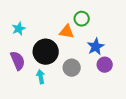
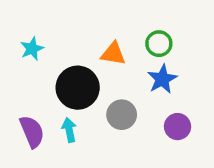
green circle: (82, 19) -> (159, 44), moved
purple semicircle: (18, 61) -> (32, 132), moved
purple circle: (105, 65) -> (177, 127), moved

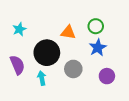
purple semicircle: (32, 132) -> (17, 65), moved

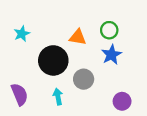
purple semicircle: (17, 65) -> (19, 94), moved
purple circle: (107, 76) -> (122, 101), moved
cyan arrow: (42, 78) -> (58, 97), moved

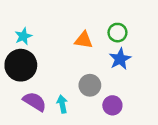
black circle: (53, 60) -> (21, 65), moved
purple semicircle: (19, 94) -> (35, 102), moved, turned -35
purple circle: (122, 101) -> (112, 105), moved

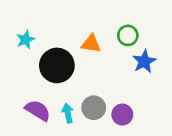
blue star: (120, 59) -> (144, 61), moved
black circle: (21, 65) -> (57, 65), moved
gray circle: (90, 85) -> (94, 108), moved

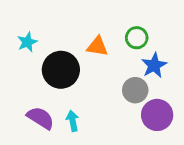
gray circle: (94, 108) -> (135, 90), moved
purple circle: (122, 115) -> (157, 115), moved, size x1.4

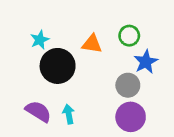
cyan star: (27, 42) -> (40, 40), moved
purple circle: (157, 115) -> (131, 117), moved

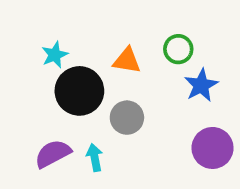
gray circle: (128, 85) -> (127, 118), moved
purple semicircle: (38, 111) -> (53, 154), turned -60
purple circle: (131, 117) -> (213, 148), moved

